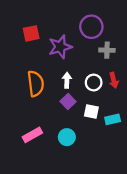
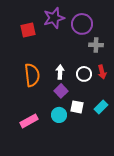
purple star: (60, 47) -> (54, 18), moved
white square: (91, 111) -> (77, 107), moved
cyan rectangle: (113, 119) -> (101, 107), turned -32
cyan circle: (67, 137) -> (59, 115), moved

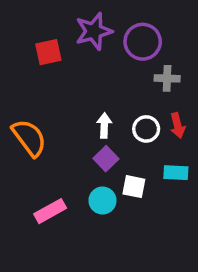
orange semicircle: (32, 75) -> (29, 138), moved, turned -30
cyan rectangle: (101, 107) -> (176, 173), moved, turned 48

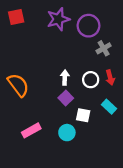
red square: (48, 52) -> (16, 17), moved
gray cross: (167, 78) -> (104, 48), turned -32
cyan rectangle: (176, 173) -> (109, 107), turned 40
cyan circle: (102, 201) -> (67, 133), moved

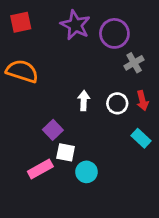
purple star: (58, 19) -> (75, 25), turned -30
orange semicircle: (18, 85) -> (22, 71), moved, turned -35
purple square: (66, 98) -> (53, 130), moved
white square: (83, 115) -> (66, 152), moved

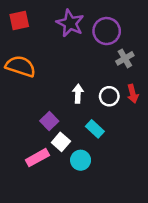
cyan rectangle: (141, 138) -> (95, 129), moved
white square: (66, 152) -> (61, 142), turned 30

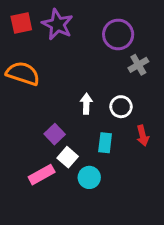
purple star: (70, 23) -> (57, 24), moved
red arrow: (133, 94) -> (143, 136), moved
cyan rectangle: (95, 129) -> (105, 143), turned 54

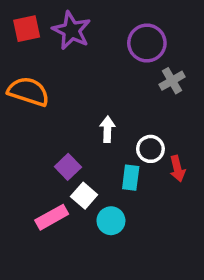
white circle: (121, 107) -> (150, 149), moved

